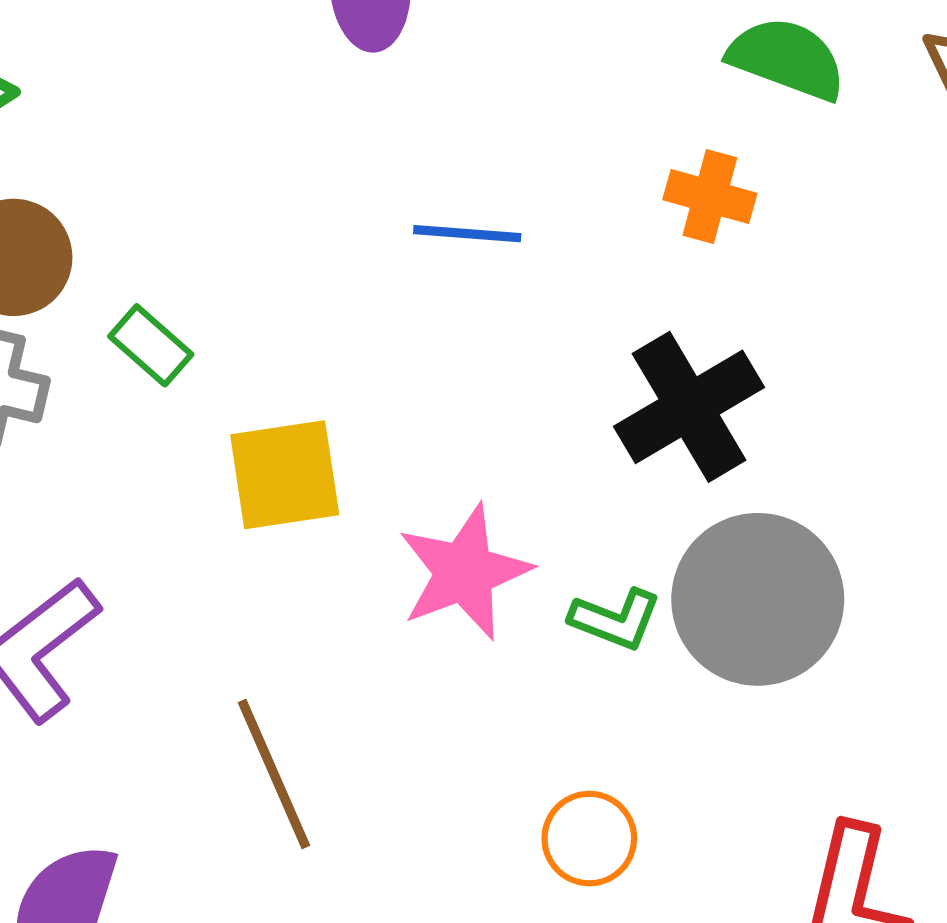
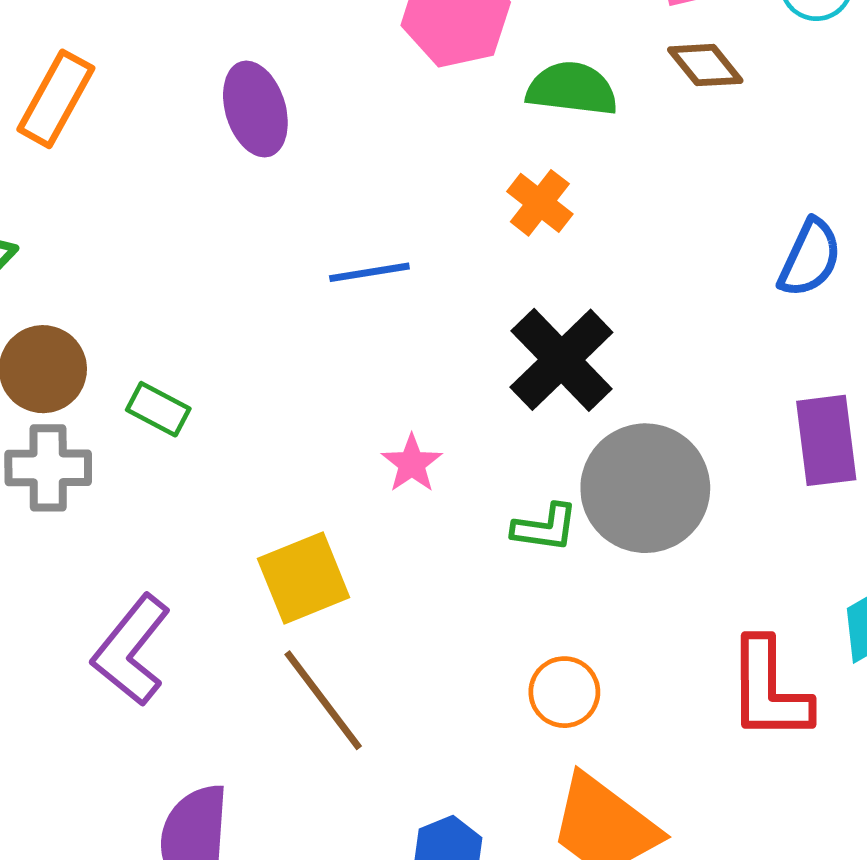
orange cross: (710, 197) -> (540, 203), turned 36
yellow square: (285, 475) -> (304, 578), moved
pink star: (464, 572) -> (412, 463), moved, size x0.6

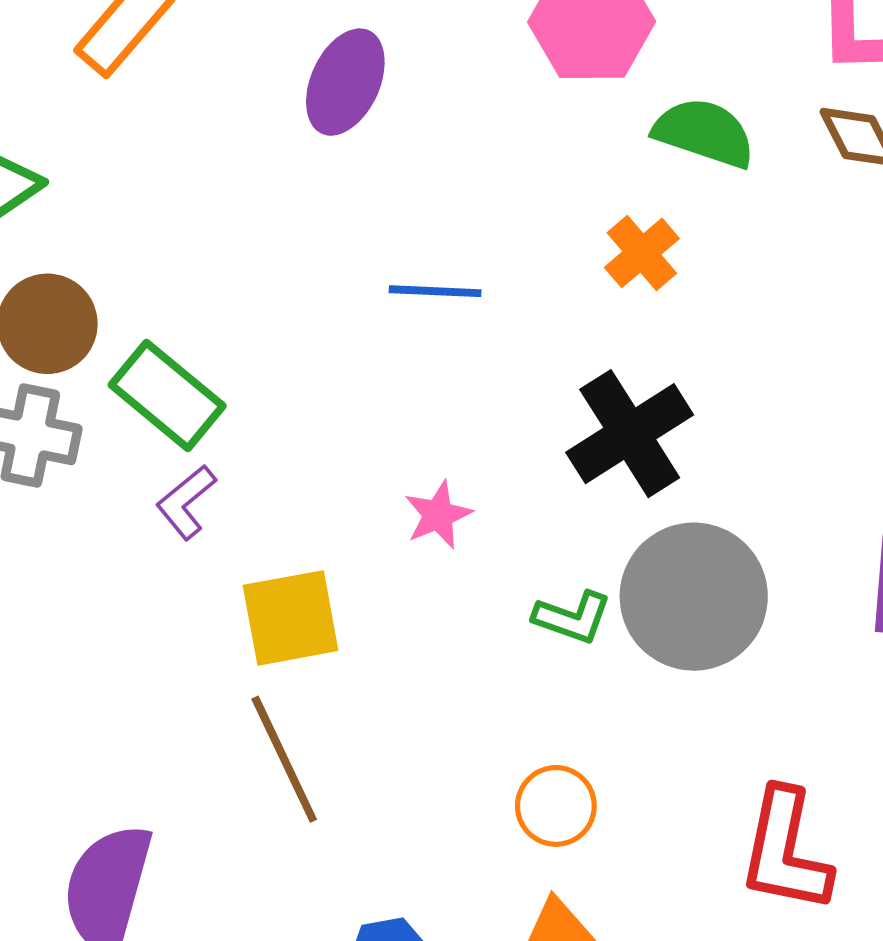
purple ellipse: (255, 109) -> (345, 82), turned 30
green rectangle: (158, 409) -> (167, 395), size x1.6
purple L-shape: (131, 650) -> (186, 502), moved, size x0.6

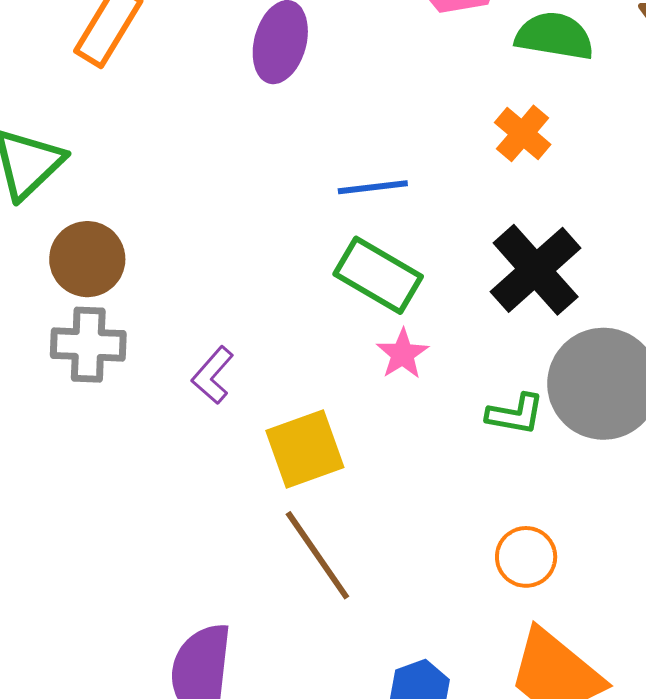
green rectangle: (167, 395) -> (378, 275), moved

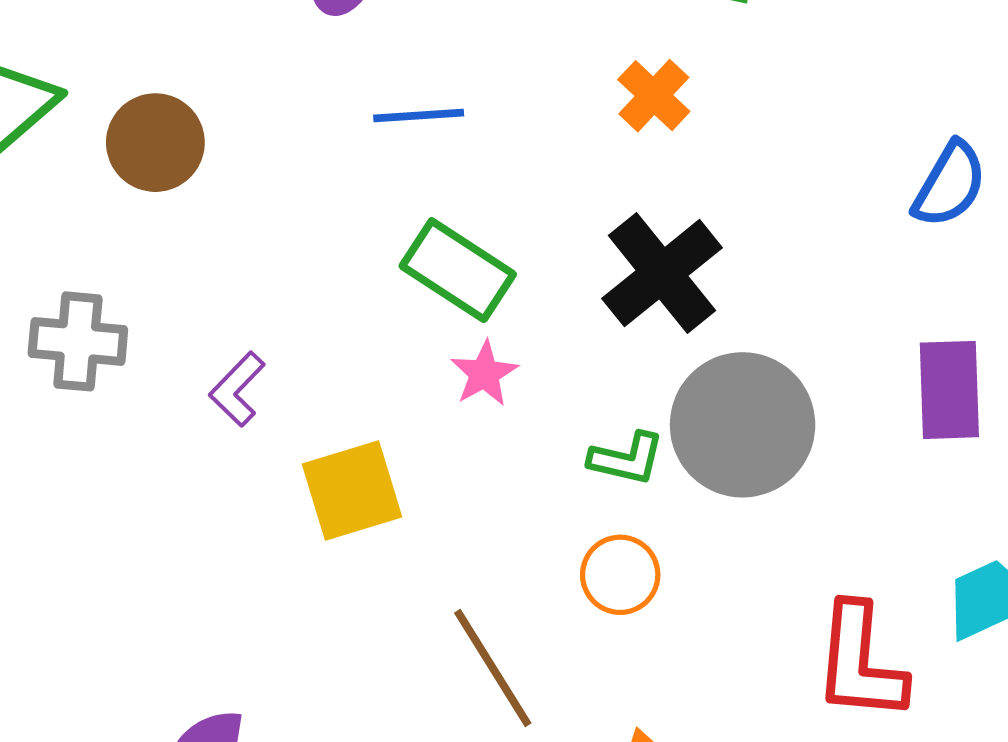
blue line: (373, 187) -> (419, 116), moved
brown circle: (87, 259) -> (155, 143), moved
brown line: (317, 555) -> (493, 668), moved
orange circle: (526, 557) -> (620, 575), moved

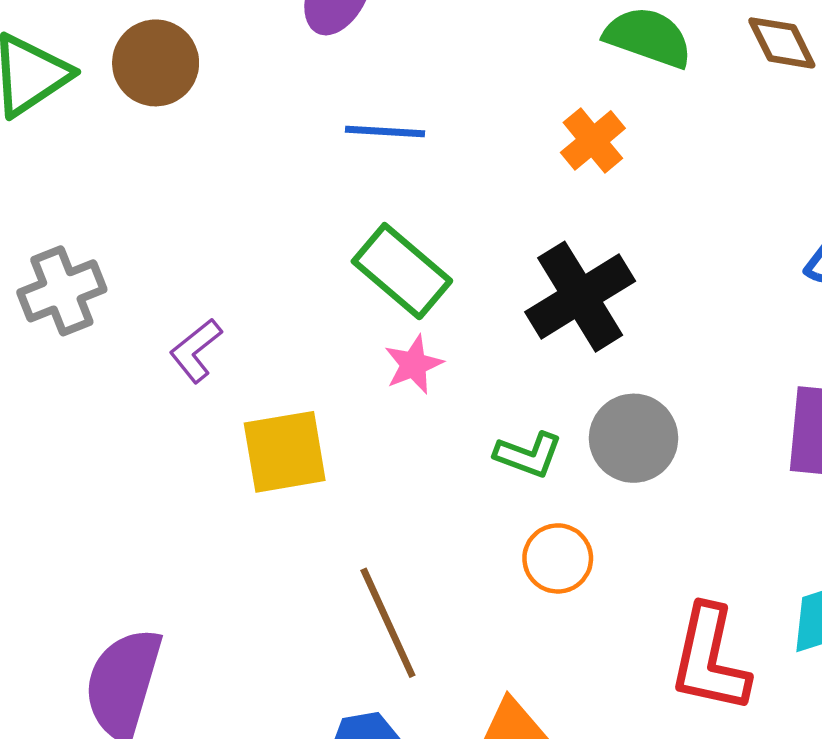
brown circle: (155, 143) -> (156, 63), moved
gray cross: (78, 341) -> (62, 291), turned -34
gray circle: (743, 425) -> (634, 438), size x0.7
orange circle: (620, 575) -> (558, 558), moved

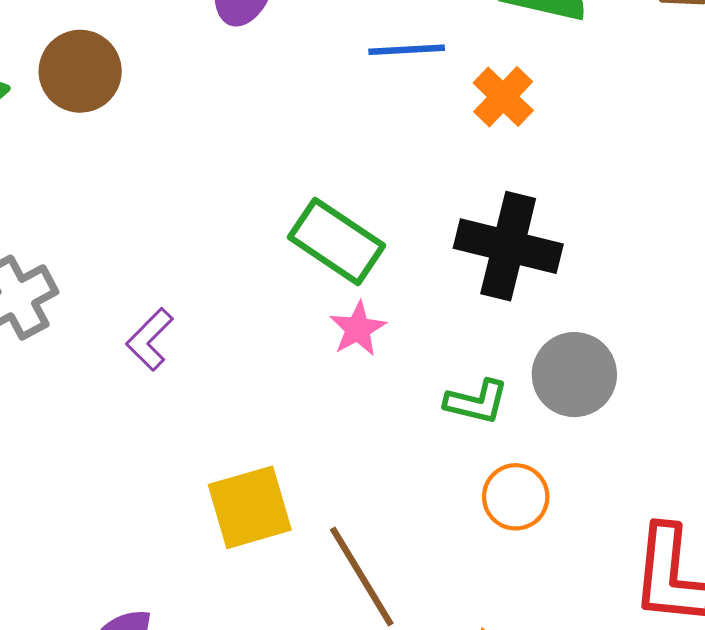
blue line: (385, 132) -> (407, 50), moved
black cross: (580, 297) -> (508, 246), turned -38
yellow square: (285, 452) -> (250, 507), moved

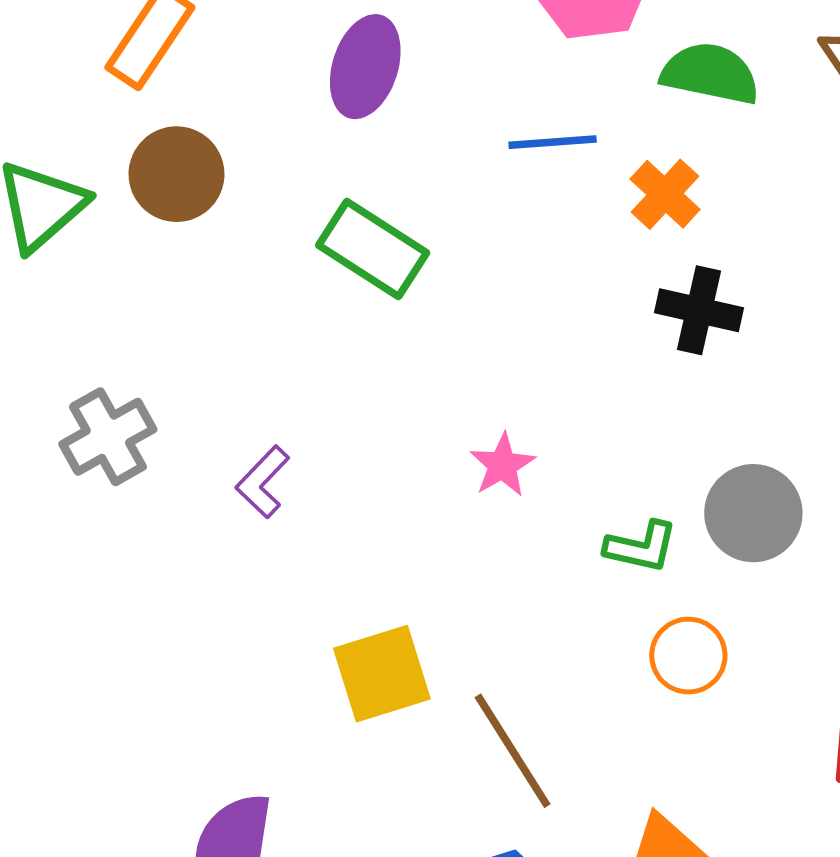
green rectangle: (336, 241) -> (373, 249), moved
black cross: (508, 246) -> (699, 310), moved, size x0.7

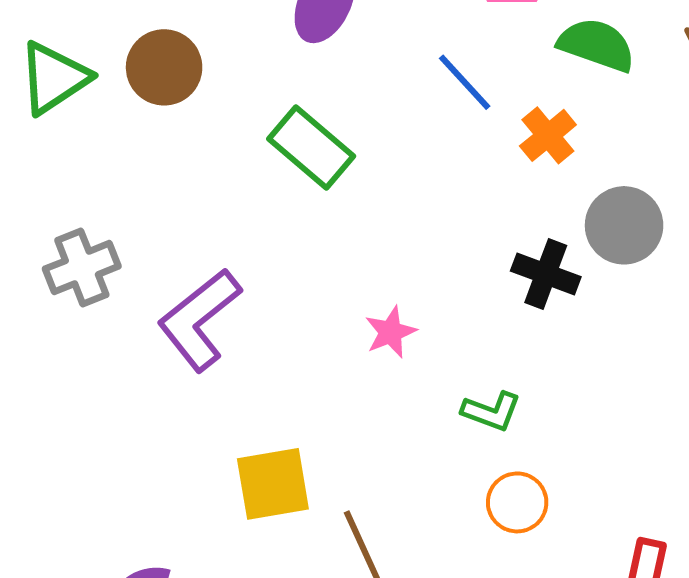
blue line: (553, 142) -> (465, 82), turned 44
black cross: (699, 310) -> (546, 274), moved
purple L-shape: (263, 482) -> (199, 320), size x1.8
gray circle: (753, 513) -> (624, 225), moved

